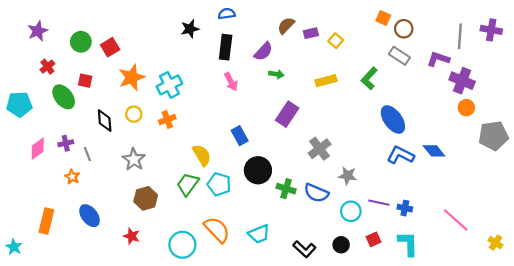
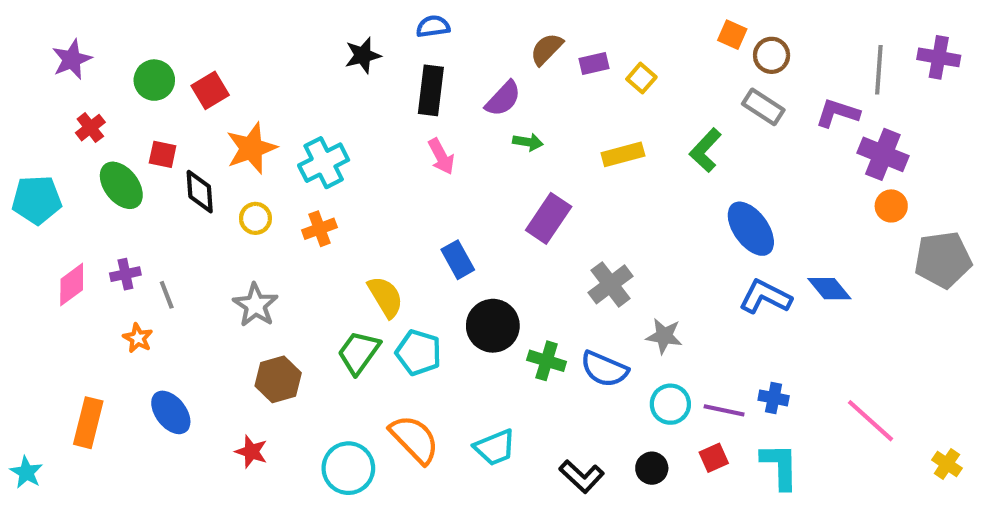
black diamond: (105, 121) -> (200, 192), moved
purple line: (379, 203) -> (724, 410), moved

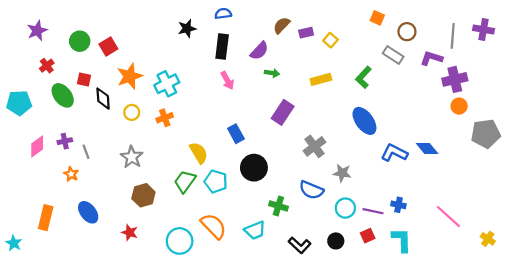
brown circle: (772, 55) -> (407, 32), moved
purple cross: (883, 154) -> (455, 79), turned -35
blue ellipse: (751, 229) -> (364, 121), moved
green cross: (547, 361) -> (278, 206), moved

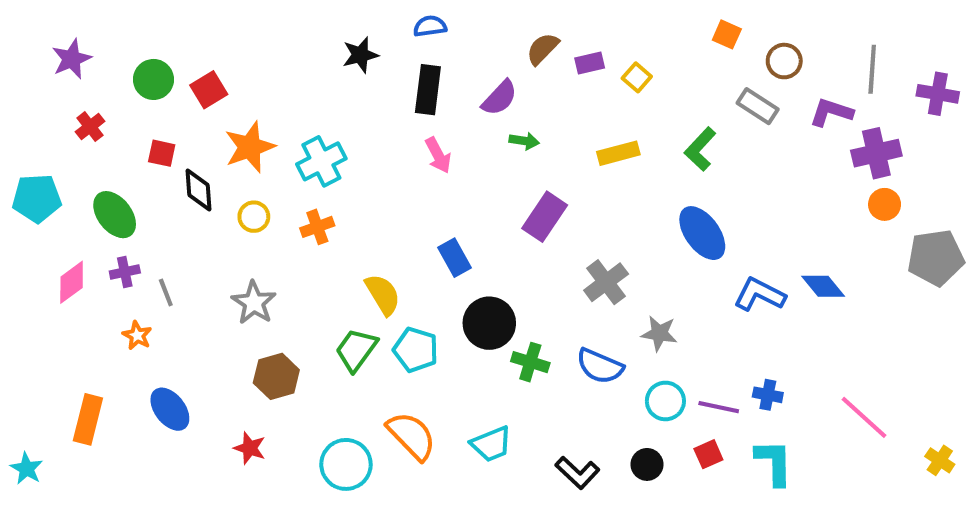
purple cross: (483, 30) -> (938, 94), moved
green ellipse: (63, 95) -> (115, 215), moved
green cross: (278, 206) -> (530, 362), moved

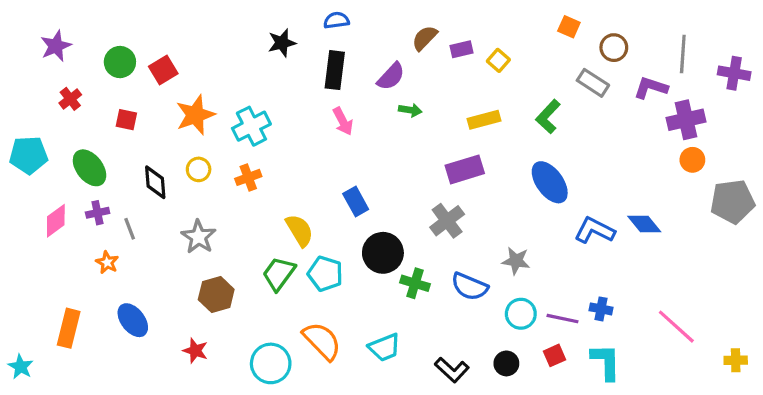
black diamond: (199, 190) -> (155, 182), moved
purple rectangle: (545, 217) -> (465, 169), moved, turned 39
gray cross: (606, 282) -> (447, 221), moved
yellow cross: (940, 460) -> (736, 360), turned -35

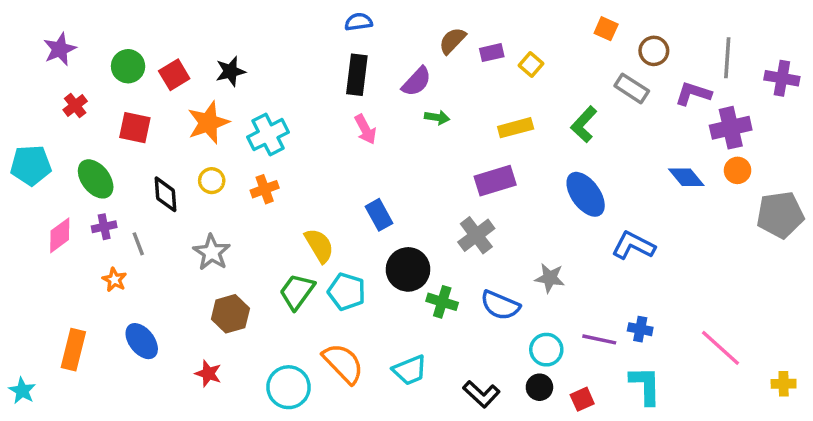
black star: (282, 43) -> (230, 71), moved
red square: (126, 120) -> (135, 128), size x1.4
blue diamond: (644, 224) -> (686, 177), moved
cyan circle: (521, 314) -> (546, 350), moved
red square: (554, 355) -> (582, 399), moved

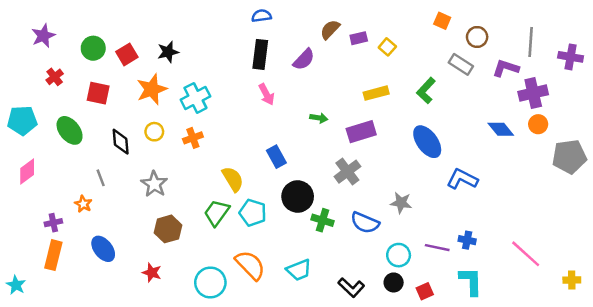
green arrow: (437, 117) -> (319, 118), moved
purple cross: (104, 227) -> (53, 223), moved
pink diamond: (60, 235) -> (27, 172), moved

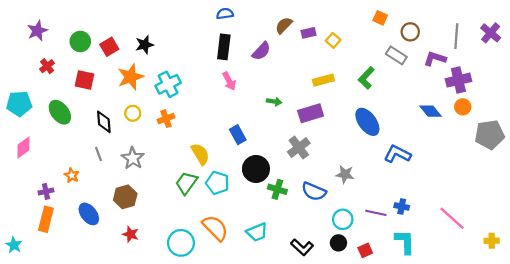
purple cross: (571, 57) -> (491, 33), moved, turned 30
gray line: (101, 178) -> (98, 154), moved
brown hexagon: (168, 229) -> (125, 197), moved

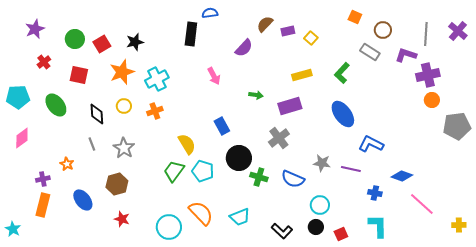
black rectangle: (224, 47) -> (191, 34), moved
blue diamond: (431, 111) -> (402, 176), moved, turned -30
purple line: (376, 213) -> (351, 169), moved

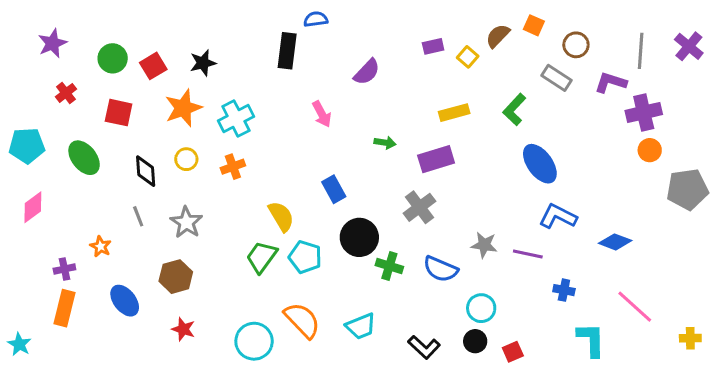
brown semicircle: (265, 24) -> (498, 36), moved
blue ellipse: (343, 114) -> (540, 164), moved
blue diamond: (402, 176) -> (615, 242), moved
cyan L-shape: (378, 226) -> (591, 340), moved

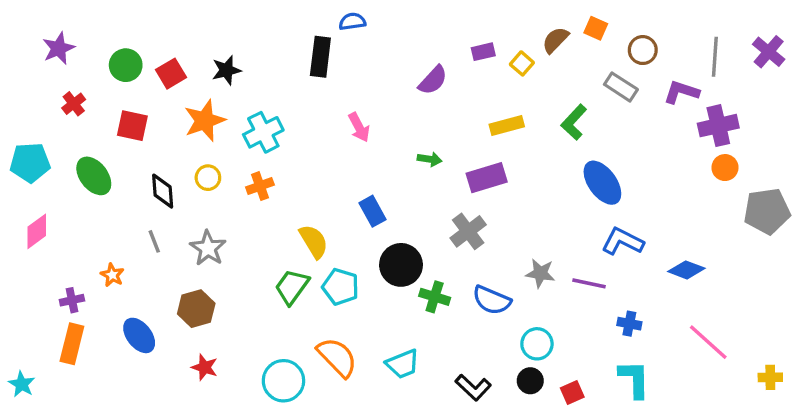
purple semicircle: (367, 72) -> (433, 80), moved
cyan L-shape: (591, 340) -> (634, 379), moved

